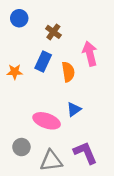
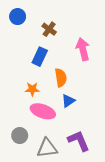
orange star: (15, 72) -> (32, 89), moved
orange semicircle: (68, 72) -> (61, 78), moved

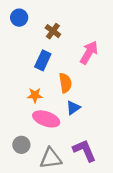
pink arrow: (83, 49) -> (89, 52), turned 45

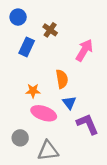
blue rectangle: (43, 60) -> (27, 47), moved
blue triangle: (73, 108) -> (69, 103), turned -32
purple L-shape: (84, 150) -> (88, 124), moved

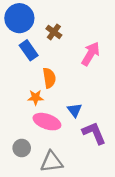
blue circle: (18, 17) -> (19, 18), size x1.6
blue rectangle: (27, 47) -> (29, 50), turned -60
orange semicircle: (62, 79) -> (49, 78), moved

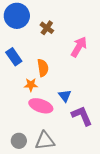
blue rectangle: (29, 50) -> (14, 57), moved
gray circle: (22, 148) -> (19, 141), moved

